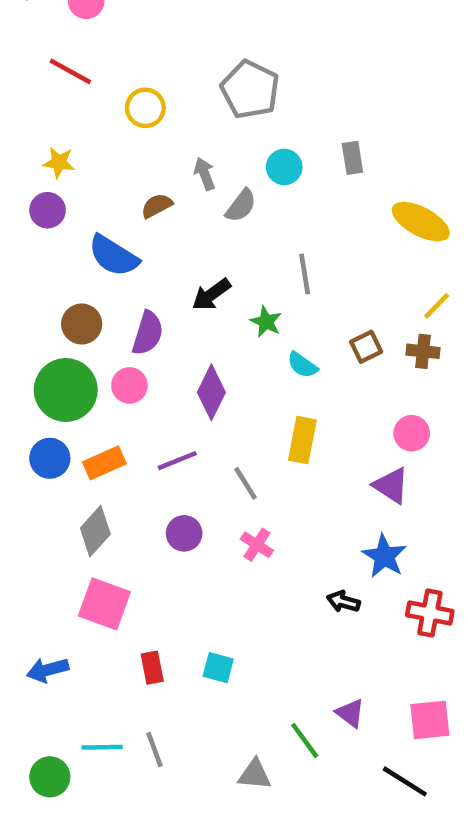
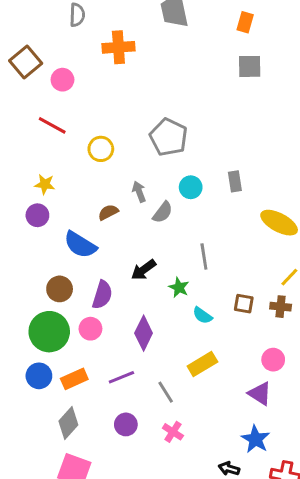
brown square: (366, 347) -> (244, 304), turned 36
yellow rectangle: (302, 440) -> (202, 364), turned 48

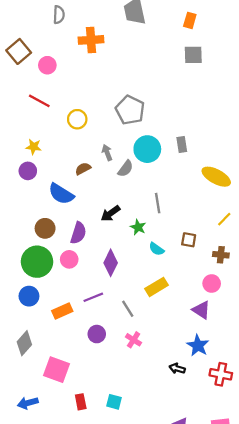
cyan circle: (191, 187) -> (147, 149), size x1.5
brown cross: (281, 307) -> (221, 255), moved
orange rectangle: (74, 379) -> (62, 311), moved
gray diamond: (68, 423) -> (24, 343), moved

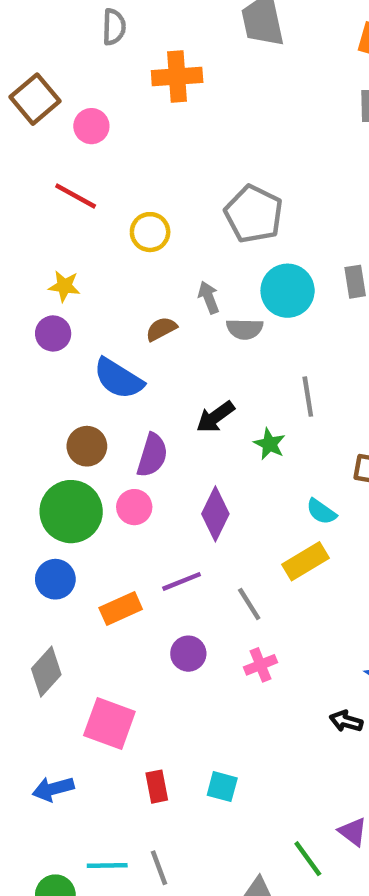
gray semicircle: (125, 169) -> (245, 329), turned 54
cyan semicircle: (156, 249) -> (321, 512), moved
pink cross: (134, 340) -> (260, 665), turned 35

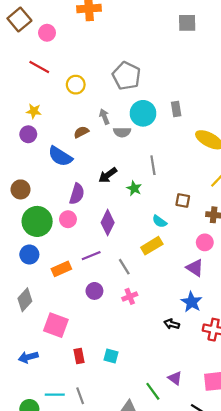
brown circle: (87, 446) -> (21, 189), moved

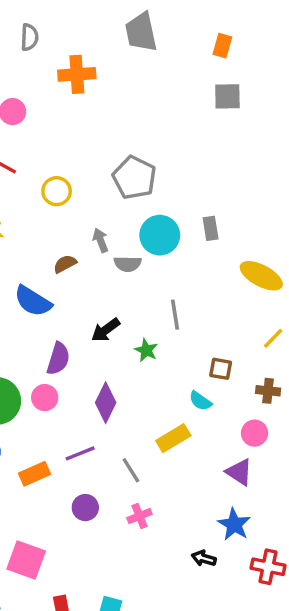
cyan semicircle: (160, 221) -> (200, 401), moved

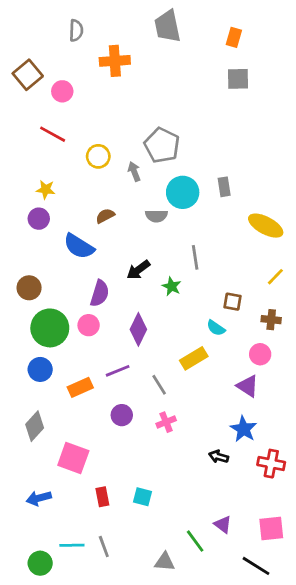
gray arrow: (101, 240) -> (134, 172), moved

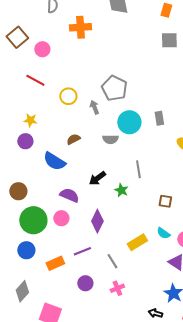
purple semicircle: (100, 293) -> (69, 195), turned -84
cyan semicircle: (216, 328) -> (163, 233), moved

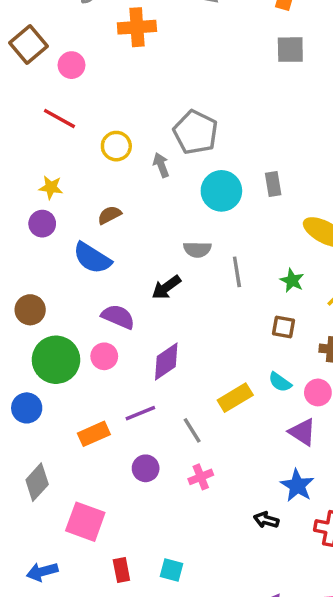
brown semicircle: (73, 139) -> (109, 215), moved
gray semicircle: (110, 139) -> (197, 249), moved
green star: (121, 190) -> (292, 280), moved
purple diamond: (97, 221) -> (166, 361), turned 30
blue circle: (26, 250) -> (27, 408), moved

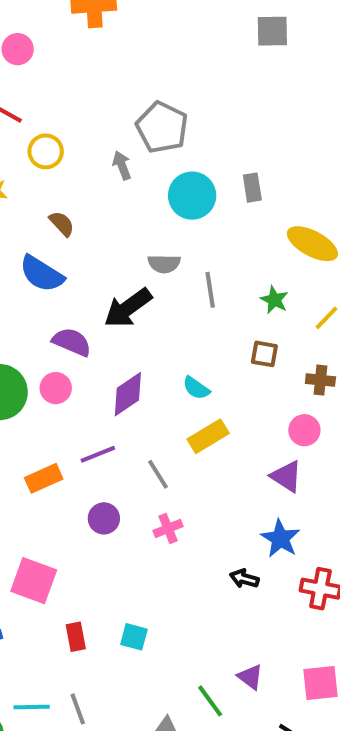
yellow circle: (116, 146) -> (46, 151), moved
brown semicircle: (109, 215) -> (62, 224), turned 75
black arrow: (166, 287) -> (128, 308), size x1.4
cyan semicircle: (280, 382) -> (196, 388), moved

